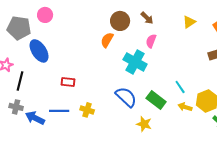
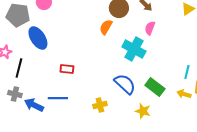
cyan line: (180, 87) -> (187, 72), moved, turned 48
yellow cross: (87, 110) -> (100, 105), moved, turned -32

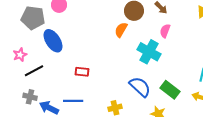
black line: (19, 68) -> (34, 71), turned 48

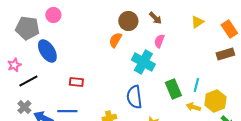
blue semicircle: (140, 87) -> (134, 97), turned -140
green rectangle: (170, 90) -> (173, 89), moved, turned 30
gray cross: (30, 97) -> (24, 107), turned 32

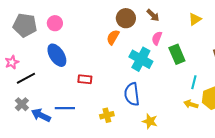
pink circle: (53, 15) -> (55, 23), moved
blue ellipse: (47, 51) -> (57, 55), moved
red rectangle: (76, 82) -> (85, 79), moved
green rectangle: (173, 89) -> (177, 54), moved

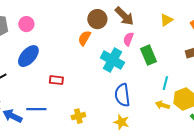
brown arrow: (153, 15) -> (124, 16), size x1.5
blue ellipse: (57, 55) -> (28, 56), turned 75
blue semicircle: (132, 94) -> (122, 95), moved

